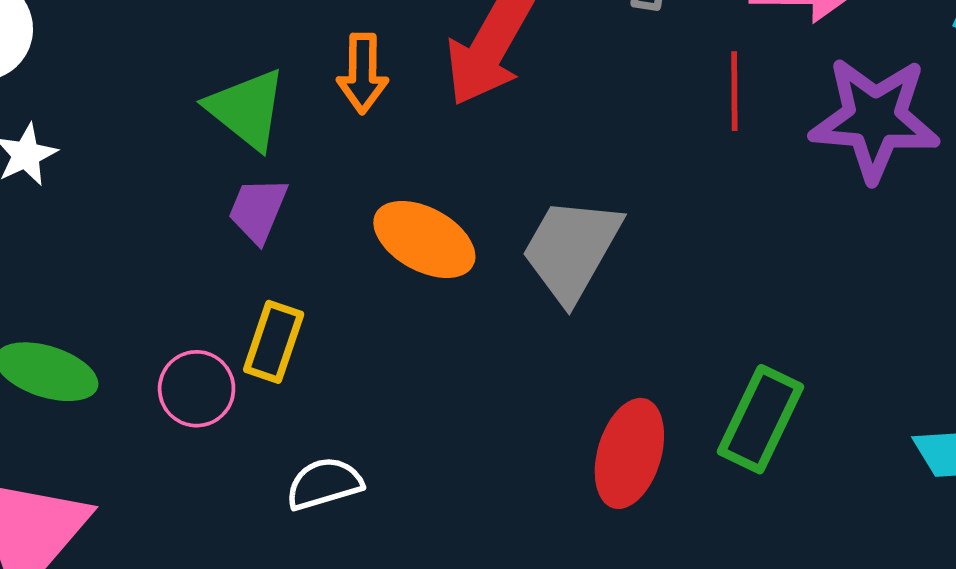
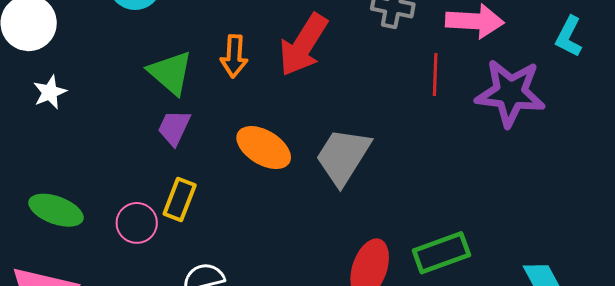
green rectangle: (760, 419) -> (441, 253), turned 42

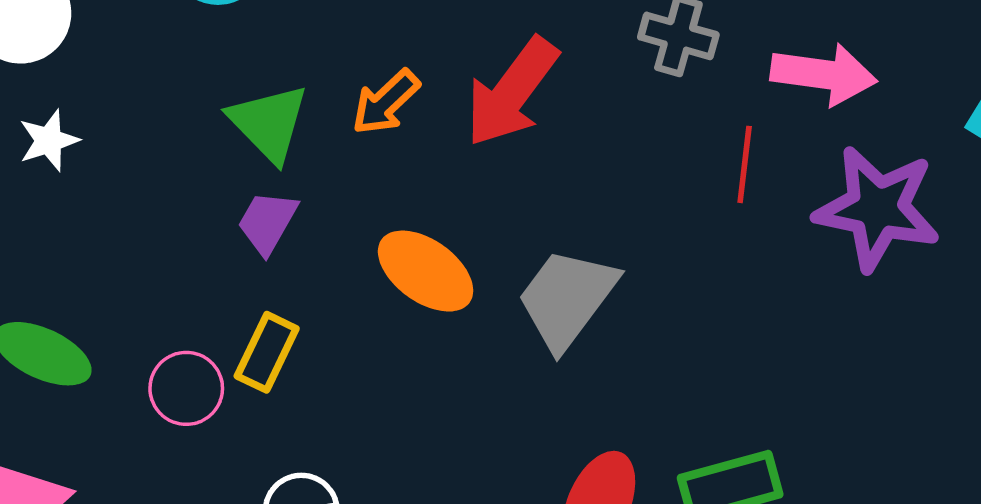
orange arrow: (234, 56) -> (386, 102), turned 39

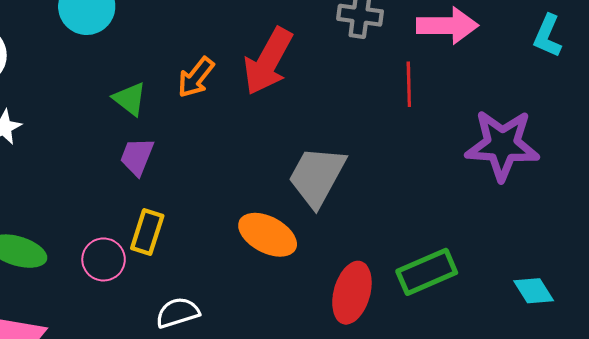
green triangle: (269, 123) -> (130, 99), size x0.7
purple star: (877, 208) -> (502, 145), moved
orange ellipse: (426, 271) -> (268, 235), moved

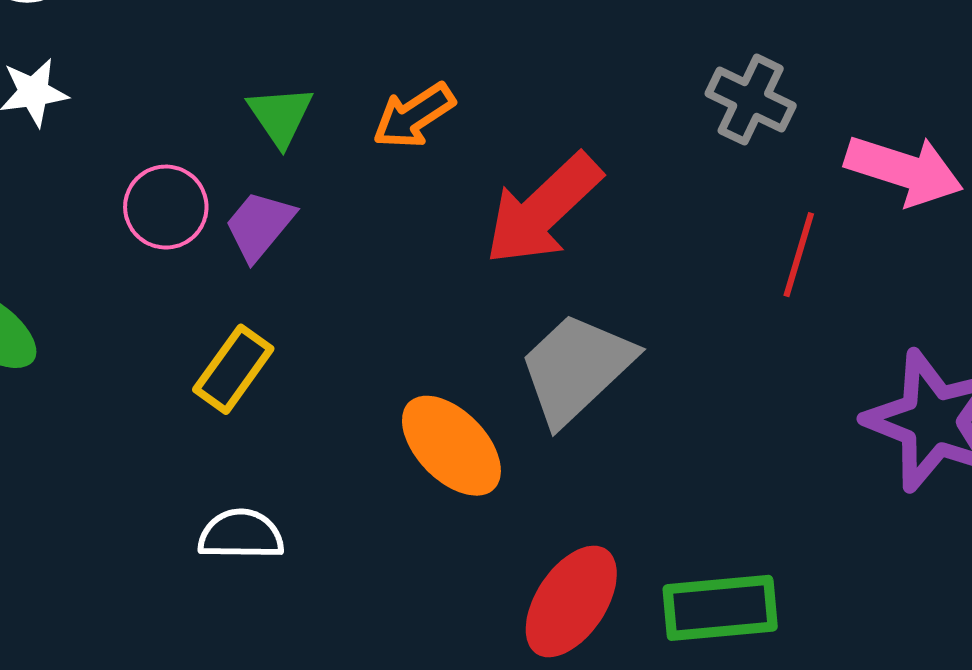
red arrow: (268, 61) -> (543, 209), moved
pink circle: (104, 259) -> (166, 207), moved

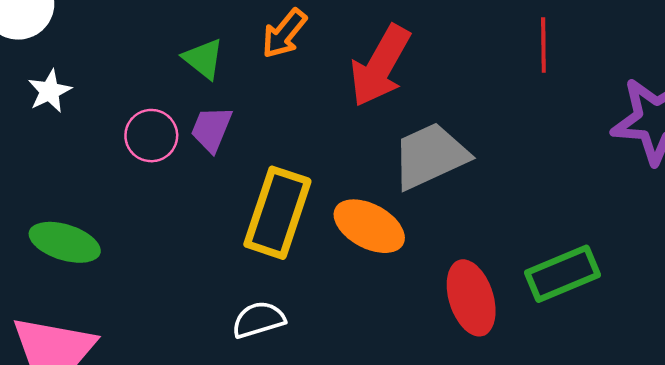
gray trapezoid: (576, 368) -> (430, 156), turned 36
yellow rectangle: (233, 369) -> (277, 213), moved, size x1.6
red ellipse: (571, 601) -> (471, 298), turned -34

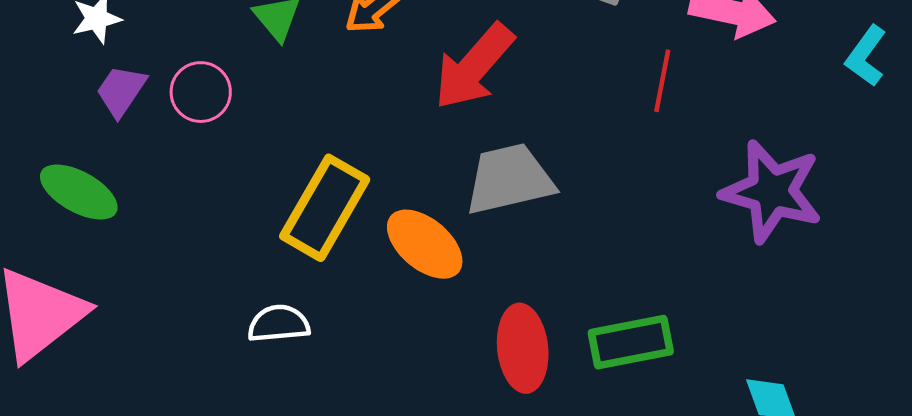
purple trapezoid: (211, 129) -> (121, 91), moved

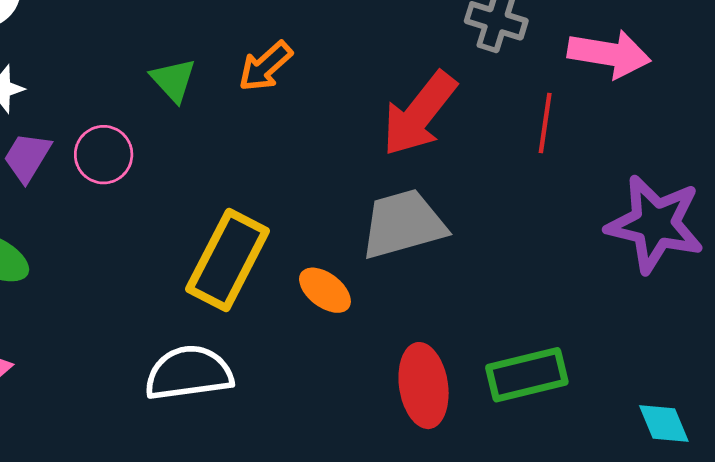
red arrow: (474, 66) -> (419, 114), moved
orange ellipse: (425, 244) -> (325, 290), size x0.7
white semicircle: (279, 324) -> (189, 373), size x1.5

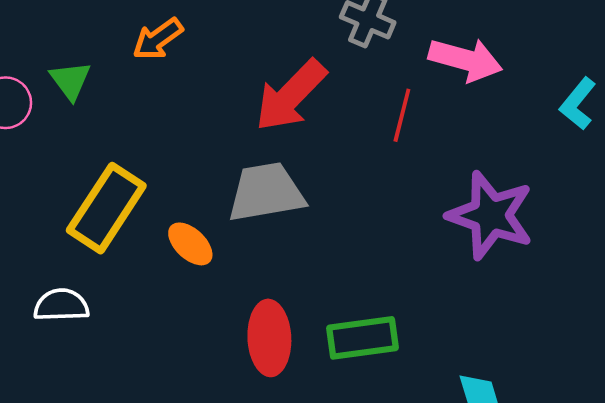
green triangle: (173, 80) -> (70, 80), moved
white semicircle: (189, 373) -> (61, 305), size x0.7

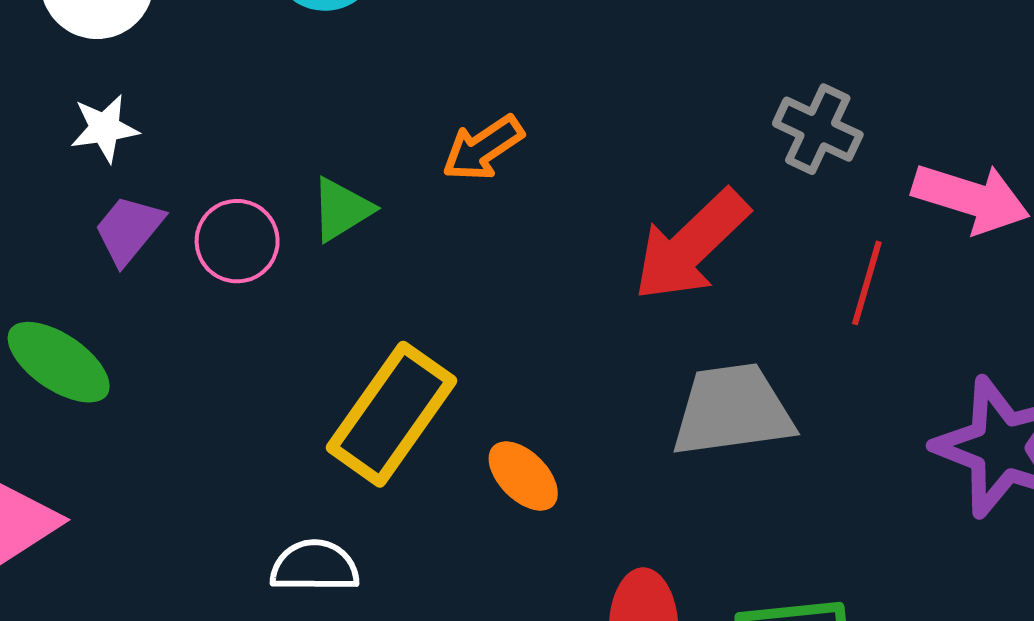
green triangle: (70, 80) -> (342, 209), turned 33
gray trapezoid: (266, 192) -> (732, 410), moved

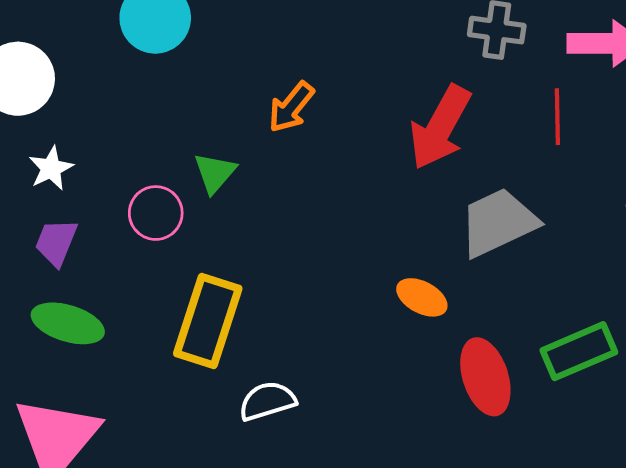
purple trapezoid: (129, 230) -> (56, 242), moved
yellow rectangle: (391, 414) -> (208, 321), moved
orange ellipse: (523, 476) -> (422, 297), moved

